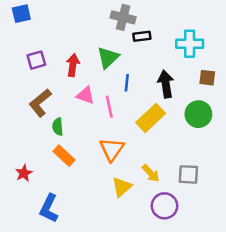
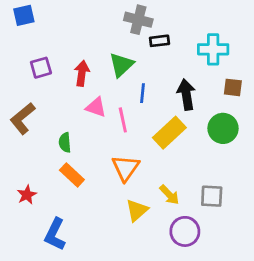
brown L-shape: (40, 103) -> (23, 119), moved

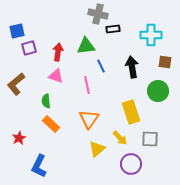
blue square: (24, 15) -> (17, 31), moved
green triangle: (121, 65) -> (86, 46), turned 36
blue line: (143, 93) -> (101, 66), turned -32
pink triangle: (96, 107) -> (56, 76), moved
yellow rectangle: (169, 133) -> (131, 112), moved, turned -65

